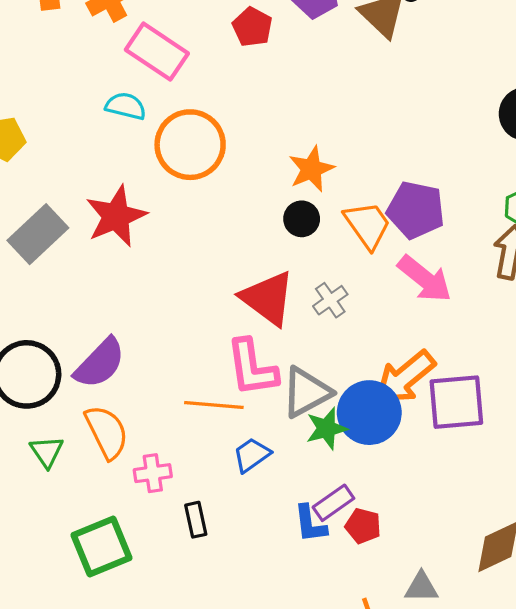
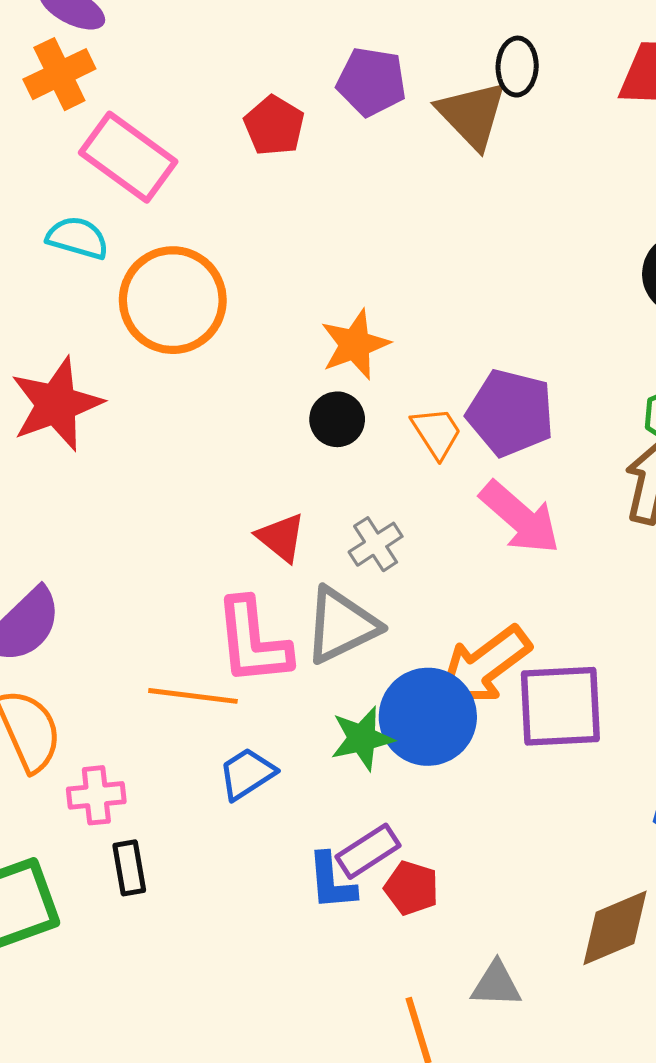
orange trapezoid: (368, 225) -> (437, 433), size x0.7
red triangle: (268, 298) -> (281, 537), size x0.6
gray triangle: (306, 392) -> (341, 625), moved
black rectangle: (196, 520) -> (129, 868), moved

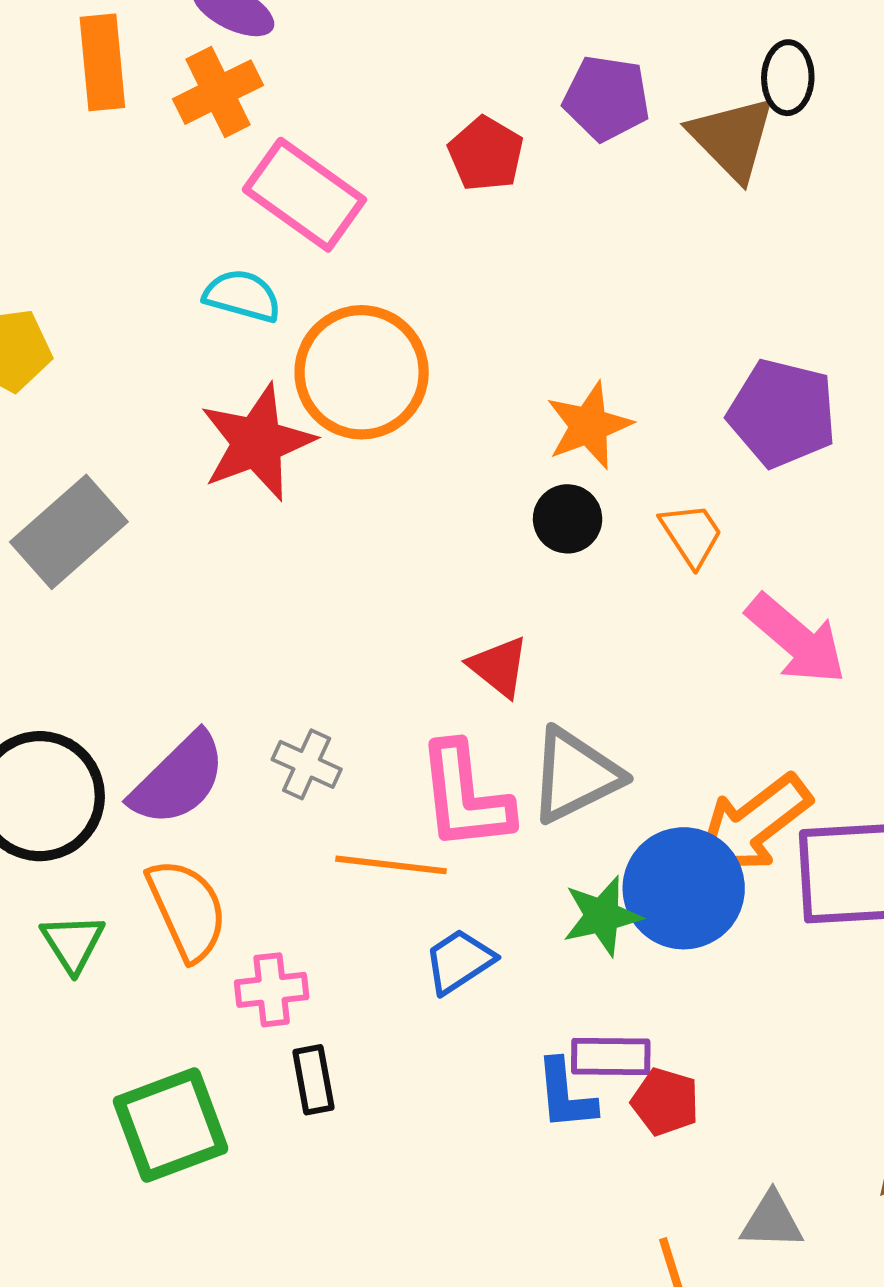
red star: (56, 404) -> (257, 442), moved
purple pentagon: (510, 413) -> (782, 413), moved
gray cross: (376, 544) -> (307, 764), moved, turned -32
purple rectangle: (368, 851) -> (611, 1056), turned 34

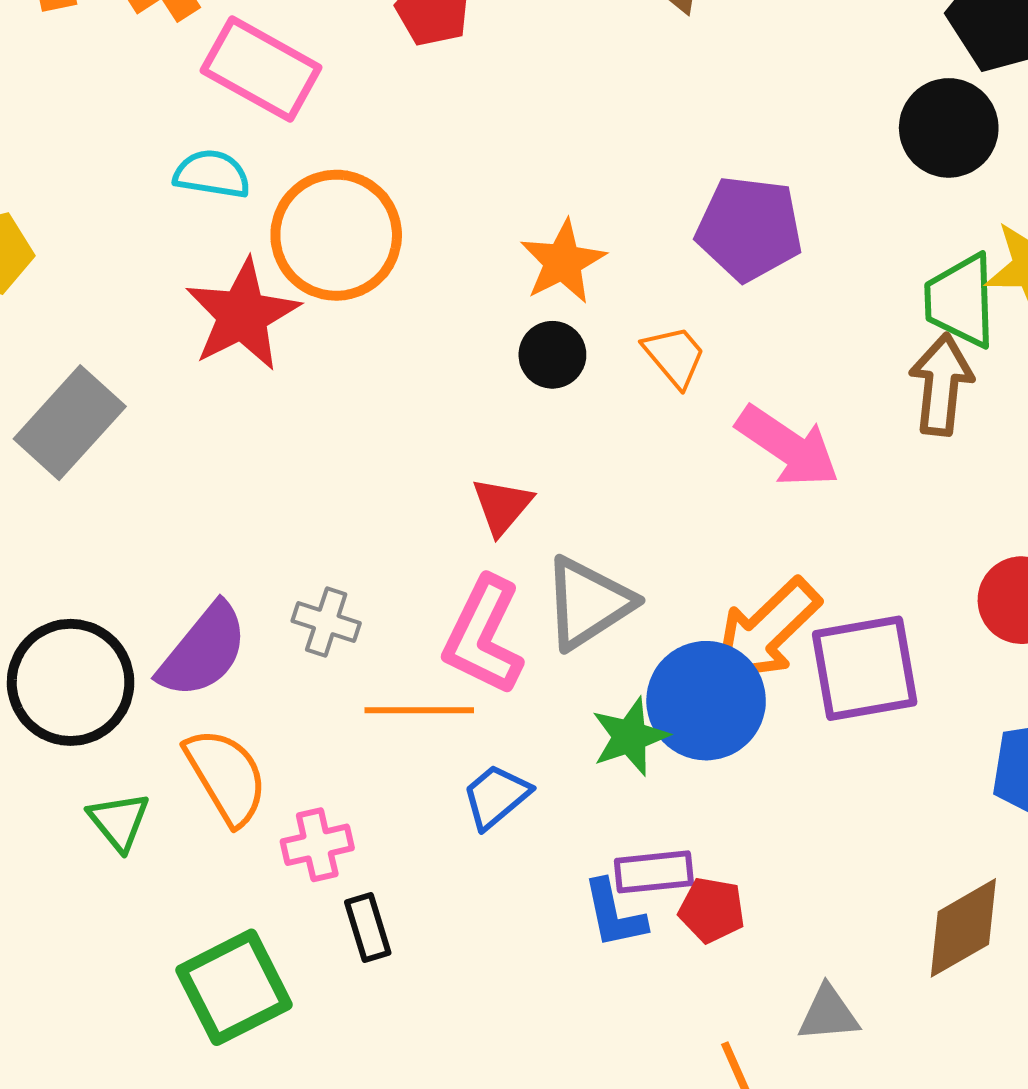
red triangle: (499, 667) -> (502, 506), turned 38
pink L-shape: (465, 797) -> (483, 636), turned 39

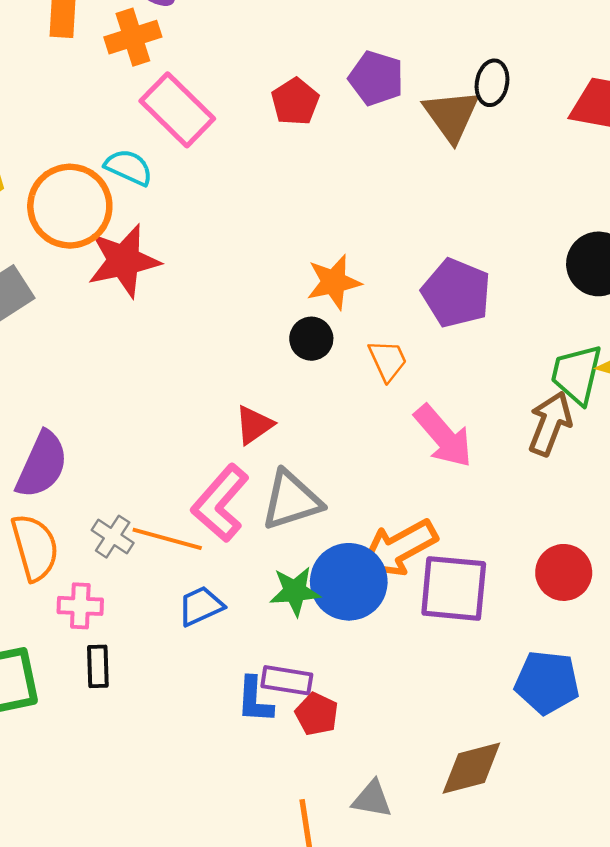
orange circle: (336, 235) -> (70, 206), moved
gray cross: (326, 622) -> (113, 537), moved
purple semicircle: (203, 651) -> (42, 465), turned -30

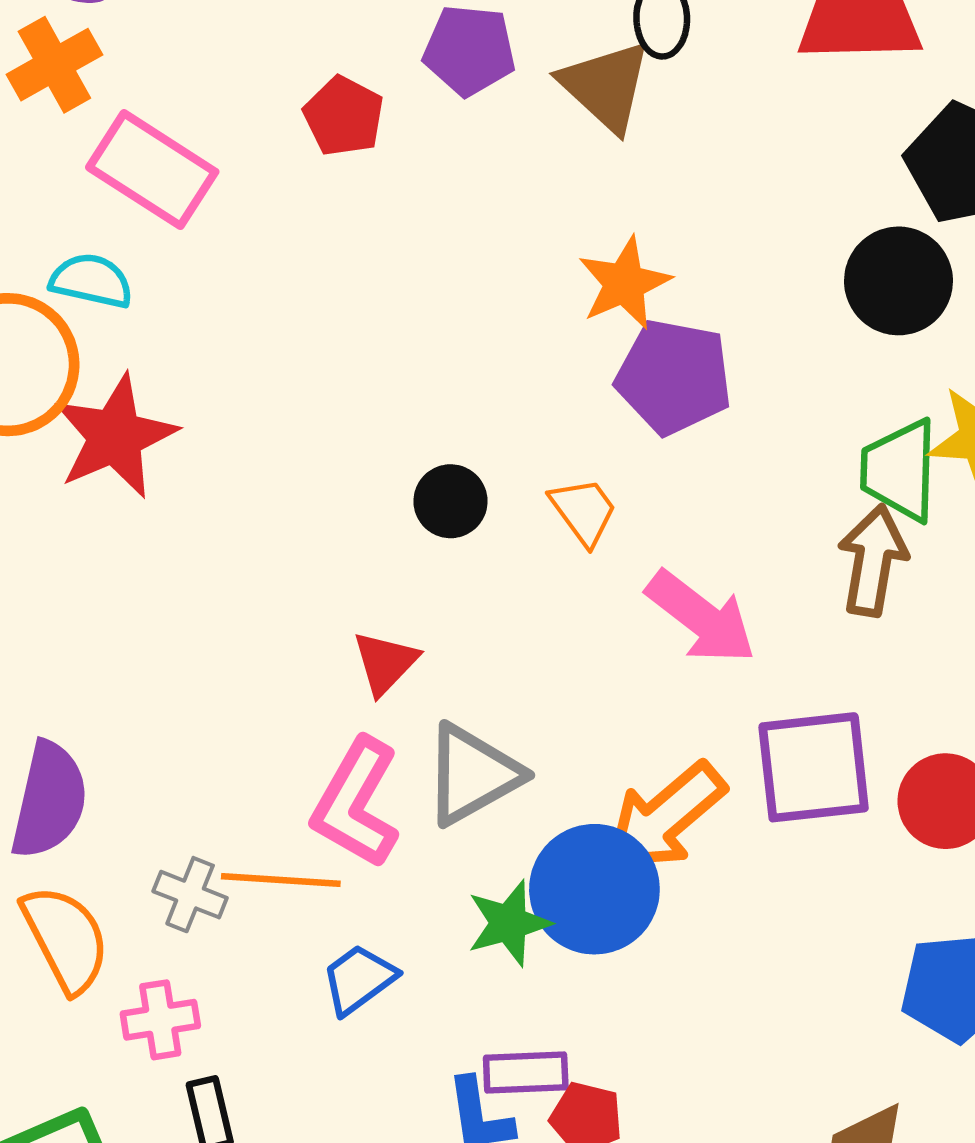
orange star: (334, 282) -> (624, 283), moved
purple square: (454, 588) -> (814, 767), moved

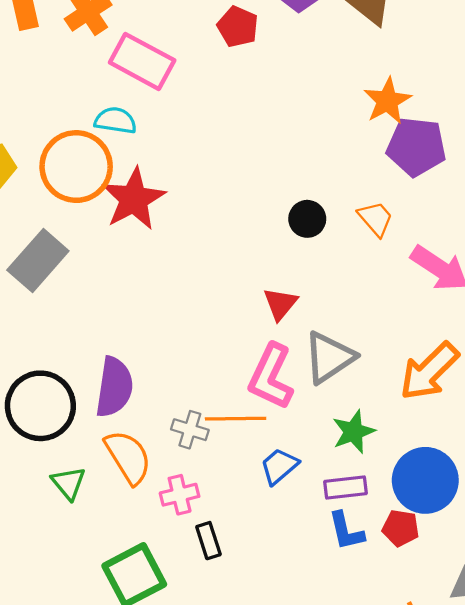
blue circle: (594, 889) -> (425, 480), moved
purple rectangle: (526, 1073) -> (346, 488), moved

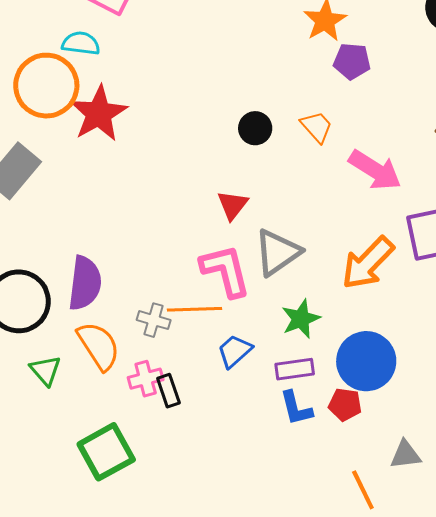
purple pentagon: (416, 147) -> (352, 61), size x0.7
pink L-shape: (271, 376) -> (225, 271), turned 142
black rectangle: (208, 541) -> (168, 391), moved

